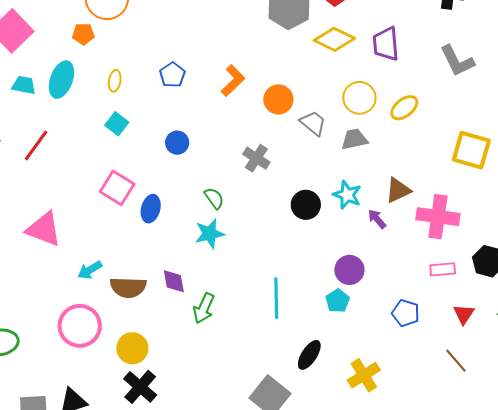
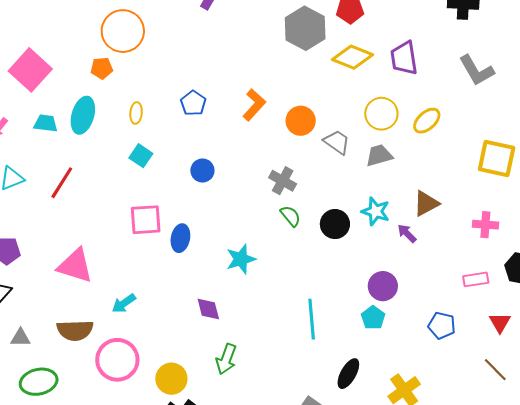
pink square: (117, 188) -> (146, 220), turned -32
green semicircle: (214, 198) -> (290, 216), moved
pink cross: (438, 217) -> (485, 225), moved, size x0.6
brown semicircle: (128, 287) -> (75, 330), moved
green arrow: (204, 308) -> (226, 359), moved

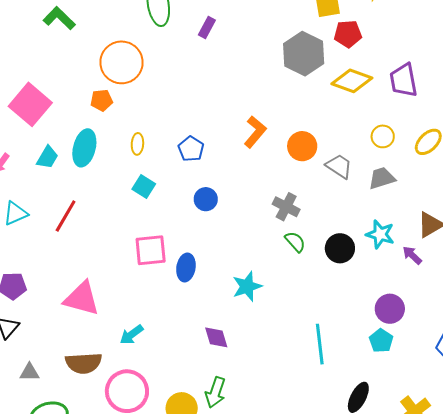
blue pentagon: (193, 103) -> (191, 149), moved
yellow circle: (381, 114) -> (383, 136), size x0.7
cyan trapezoid: (46, 123) -> (47, 157), turned 115
green arrow: (226, 359) -> (215, 392), moved

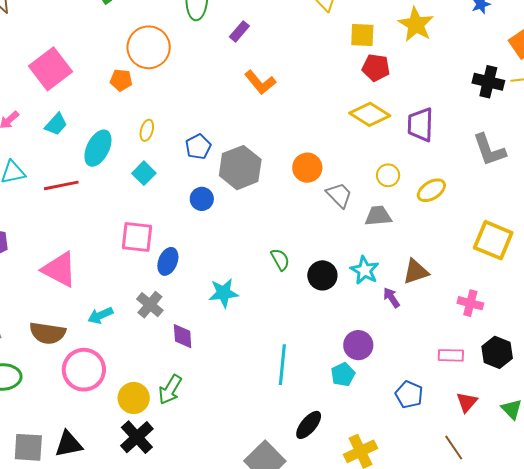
gray hexagon: (304, 54) -> (240, 168), moved
orange L-shape: (255, 132) -> (260, 82), moved, turned 88
cyan ellipse: (84, 148) -> (98, 148), moved
gray cross: (286, 207) -> (150, 305), moved
red line: (66, 216) -> (61, 185), turned 36

